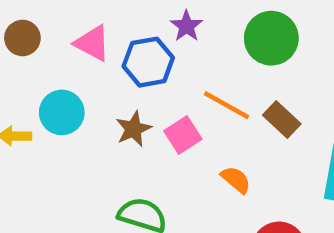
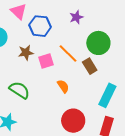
purple star: (186, 26) -> (76, 17), moved
green circle: (271, 38) -> (98, 43), moved

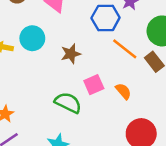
blue hexagon: (40, 26) -> (106, 18), moved
pink square: (46, 61) -> (94, 85), moved

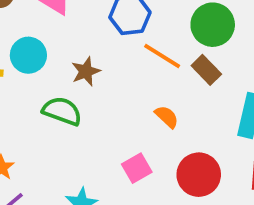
pink square: (94, 85) -> (137, 168), moved
green semicircle: (68, 103) -> (62, 111), moved

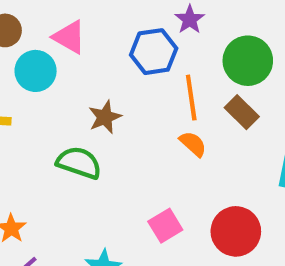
cyan circle: (28, 55) -> (36, 71), moved
orange line: (162, 56) -> (191, 98), turned 51
orange semicircle: (167, 117) -> (193, 144), moved

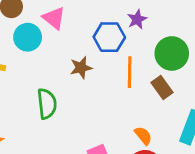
brown star: (105, 117) -> (81, 68), moved
orange semicircle: (193, 144) -> (143, 136), moved
green semicircle: (79, 163) -> (47, 104), turned 56

